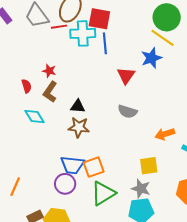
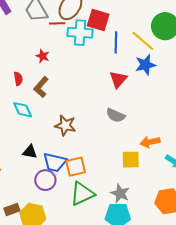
yellow line: (163, 38) -> (143, 41), moved
blue line: (105, 43) -> (116, 42), moved
red star: (49, 71) -> (43, 56), moved
black triangle: (78, 106) -> (30, 152), moved
yellow square: (149, 166) -> (131, 160), moved

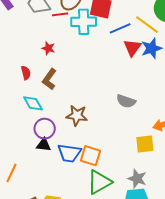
blue line: (116, 42) -> (120, 28), turned 70
red triangle: (118, 79) -> (132, 48), moved
orange square: (76, 167) -> (90, 156), turned 35
purple circle: (45, 180) -> (45, 129), moved

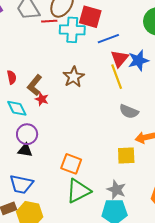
yellow line: (147, 25) -> (117, 77), moved, turned 30
red star: (48, 48) -> (42, 99), moved
gray semicircle: (126, 101) -> (129, 112), moved
brown star: (77, 115) -> (74, 77), moved, turned 30
blue trapezoid: (69, 153) -> (21, 184), moved

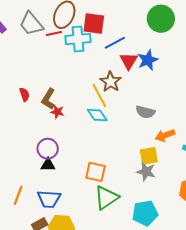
brown star: (74, 77) -> (111, 82), moved
yellow line: (117, 77) -> (99, 96), moved
cyan diamond: (17, 108) -> (97, 115), moved
gray star: (116, 190) -> (146, 172), moved

